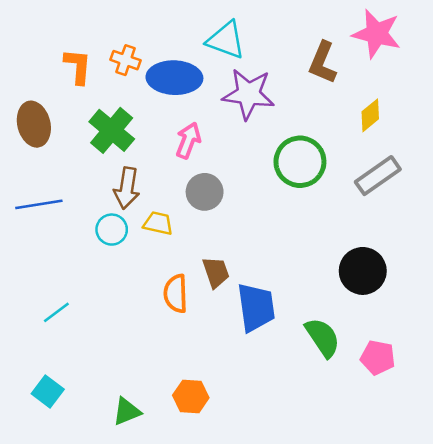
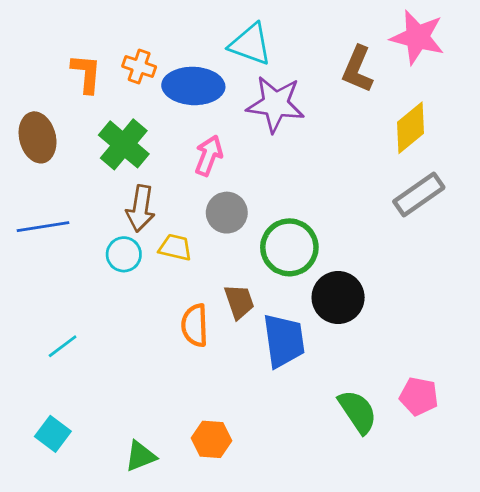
yellow diamond: (370, 115) -> (410, 128), size x1.4
green circle: (300, 162) -> (289, 247), moved
black circle: (363, 271) -> (338, 297), moved
green semicircle: (323, 337) -> (358, 412), moved

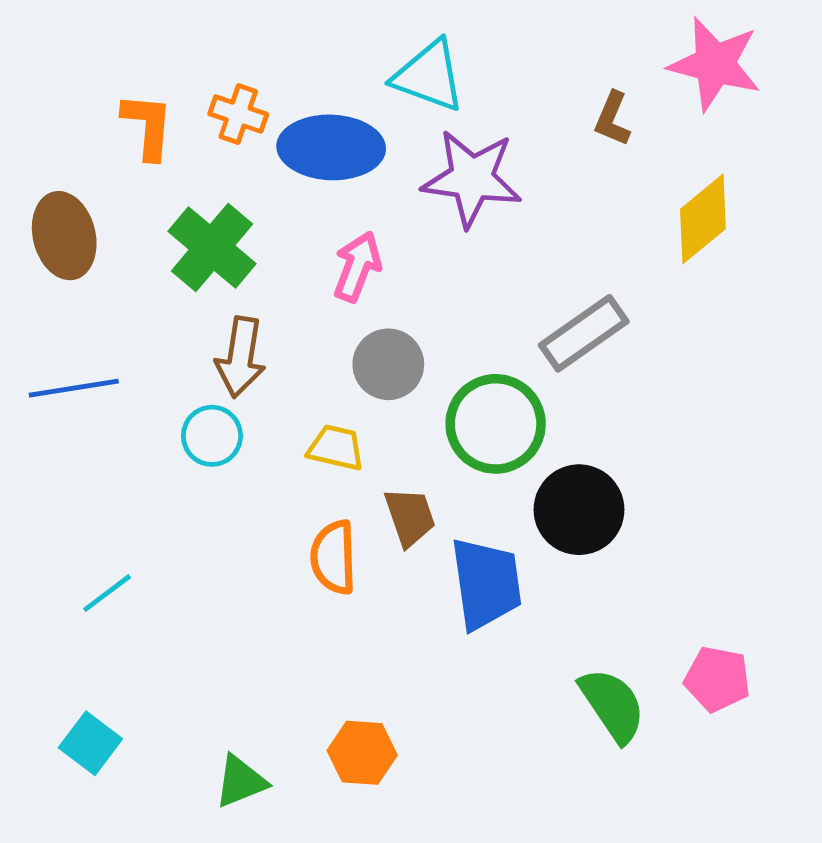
brown L-shape: (358, 69) -> (612, 119), size x0.7
gray rectangle: (419, 195) -> (584, 333), moved
yellow trapezoid: (175, 247) -> (336, 448), moved

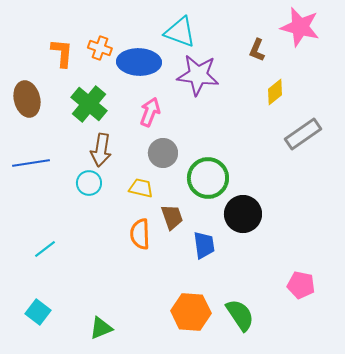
yellow diamond: (703, 219) -> (275, 92), moved, size x0.7
gray rectangle: (584, 333) -> (303, 134), moved
blue trapezoid: (486, 584) -> (204, 245), size x0.7
green semicircle: (612, 705) -> (240, 315), moved
orange hexagon: (362, 753) -> (191, 312), moved, size x1.4

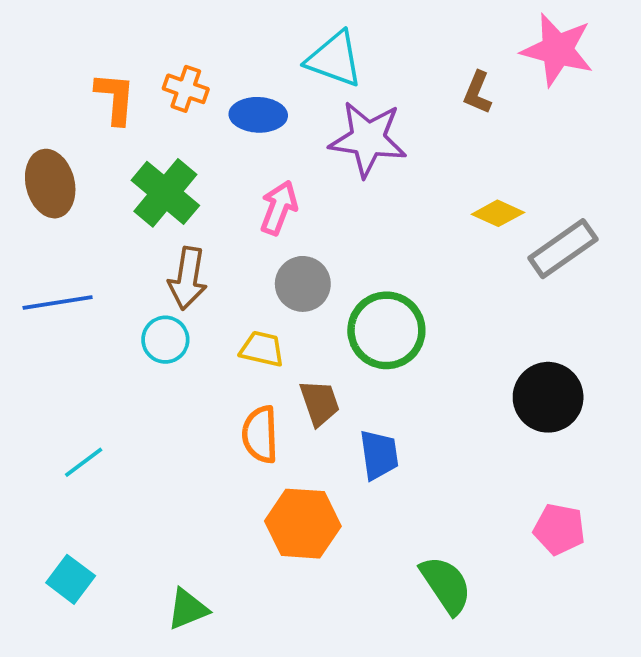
blue ellipse: (139, 62) -> (258, 115), size x0.7
yellow diamond: (275, 92) -> (498, 213), moved, turned 64
black circle: (243, 214) -> (548, 397), moved
orange hexagon: (191, 312) -> (303, 524), moved

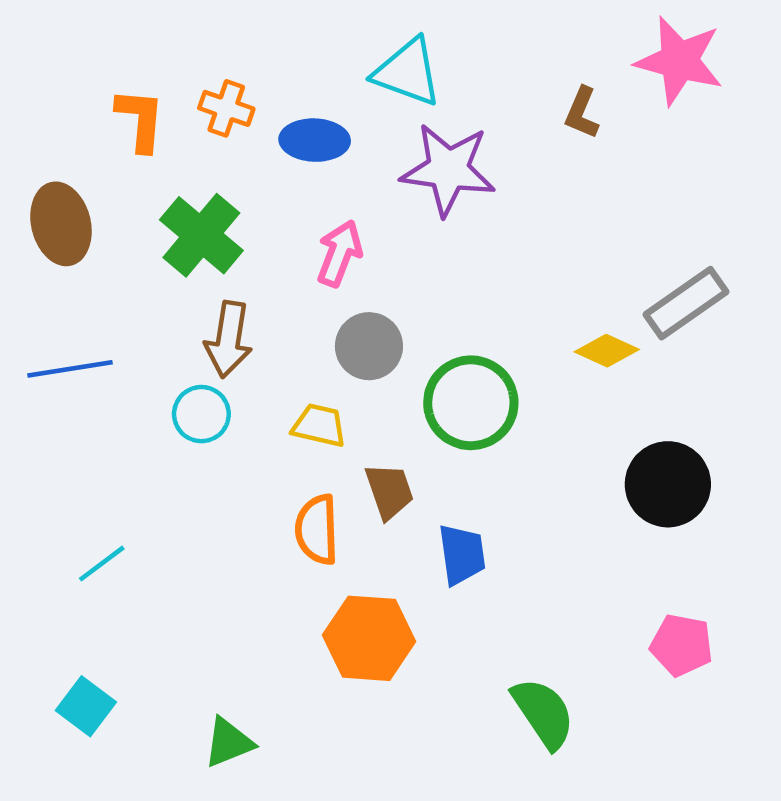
yellow diamond: (498, 213) -> (607, 351), moved

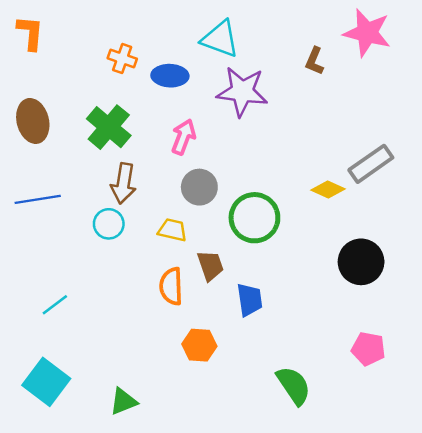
orange L-shape: (140, 120) -> (30, 33), moved
orange hexagon: (369, 638) -> (199, 345), size x0.7
cyan square: (86, 706) -> (46, 382), size x1.5

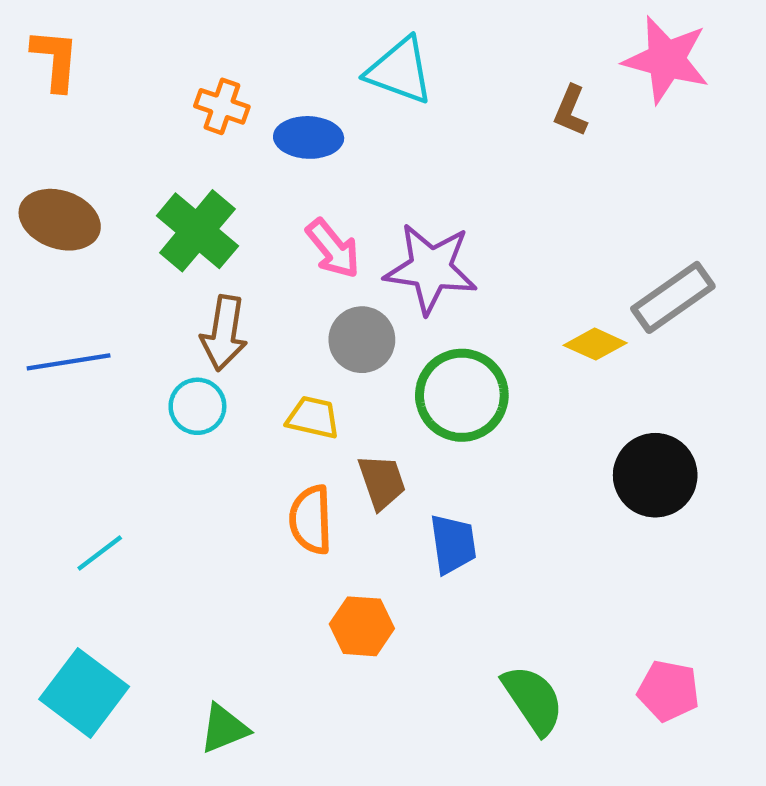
purple star: (242, 92) -> (431, 269), moved
brown ellipse: (33, 121) -> (60, 220), turned -57
pink arrow: (183, 137) -> (333, 249), turned 120
pink pentagon: (368, 349) -> (669, 691), moved

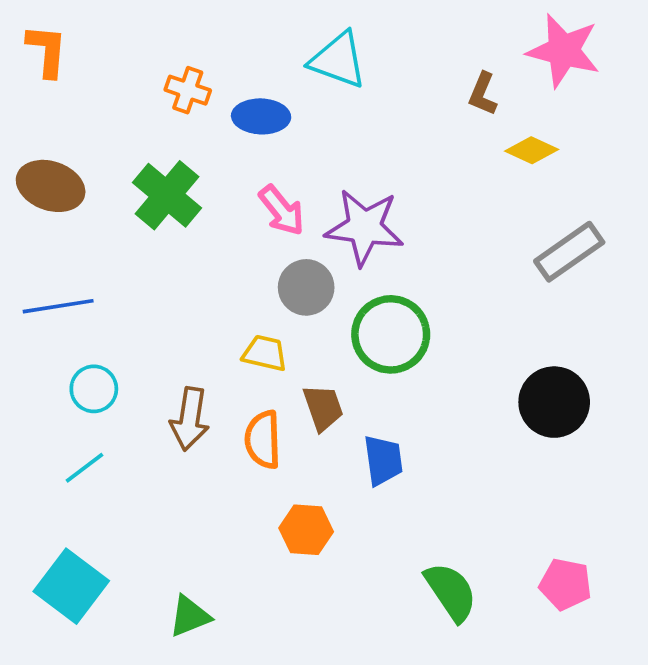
brown arrow: (224, 333) -> (190, 419), moved
yellow diamond: (595, 344) -> (532, 150), moved
cyan circle: (197, 406) -> (94, 389), moved

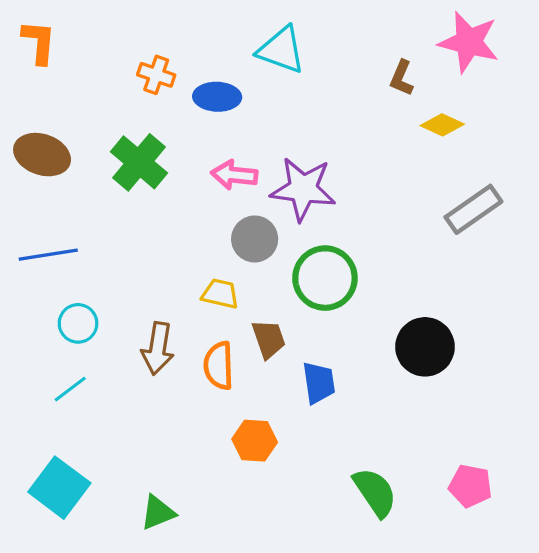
pink arrow: (282, 210) -> (234, 175), turned 135
black circle: (554, 402) -> (425, 347), moved

